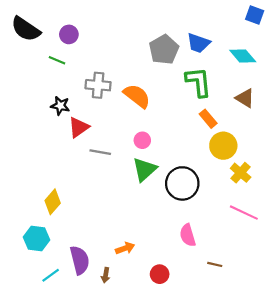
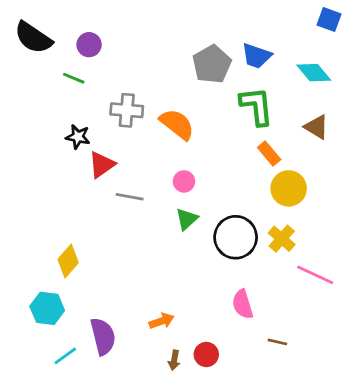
green triangle: (144, 169) -> (187, 219), size x0.7
yellow cross: (241, 173) -> (282, 239), moved
brown arrow: (106, 275) -> (174, 360), moved

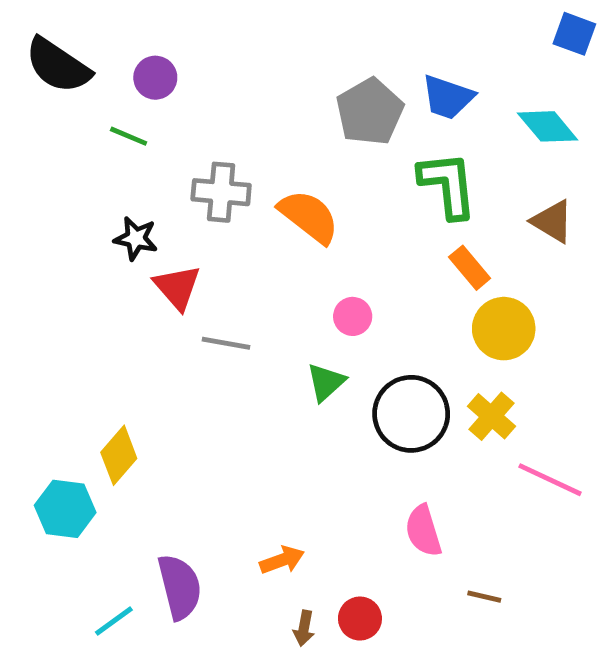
red triangle: (102, 165) -> (177, 287), turned -36
pink circle: (184, 181) -> (353, 316), moved
cyan hexagon: (47, 308) -> (65, 509), moved

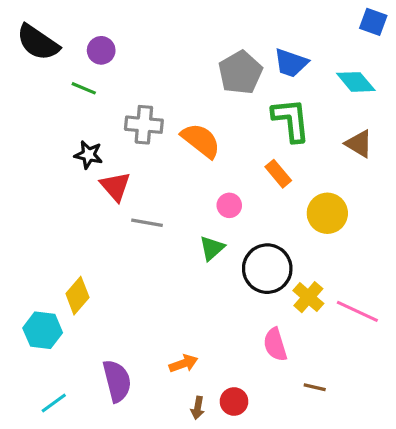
orange rectangle: (470, 268) -> (278, 174), moved
yellow cross: (492, 416) -> (308, 297), moved
cyan line: (114, 621) -> (54, 403), moved

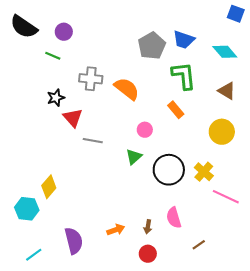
black star: (88, 155) -> (56, 98), turned -30
yellow circle: (327, 213) -> (222, 132), moved
yellow cross: (308, 297) -> (204, 172), moved
brown line: (315, 387) -> (199, 245), turned -48
brown arrow: (198, 408) -> (148, 227), moved

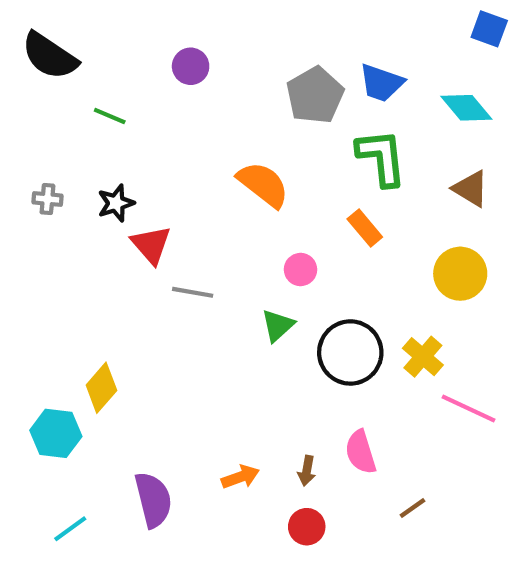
purple circle: (64, 32) -> (191, 66), moved
gray cross: (91, 79) -> (47, 199), moved, size x0.6

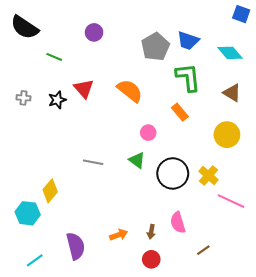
red triangle: (151, 245) -> (84, 89), moved
gray line: (193, 292) -> (93, 162), moved
green triangle: (278, 326) -> (137, 160), turned -42

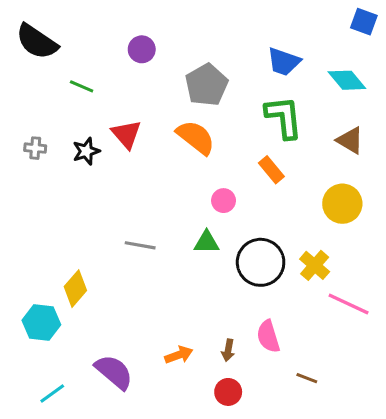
gray pentagon: (155, 47) -> (207, 85), moved
green triangle: (137, 160) -> (207, 242), turned -36
purple semicircle: (76, 246) -> (114, 372), turned -36
brown line: (203, 250) -> (307, 378), turned 56

